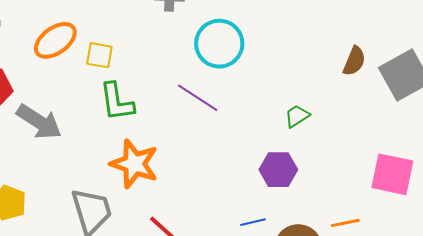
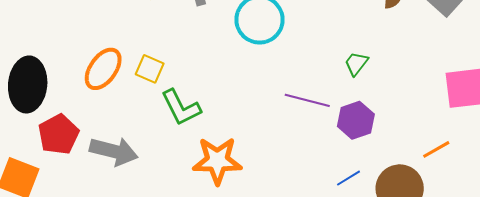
yellow square: (99, 55) -> (150, 69), turned 32
purple line: (198, 98) -> (307, 100), moved

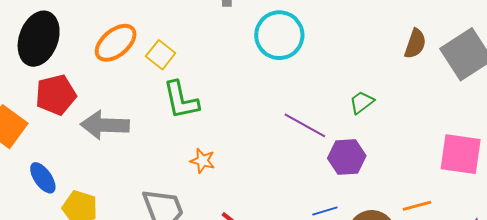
gray arrow: (114, 151) -> (105, 125), turned 153
orange star: (217, 161) -> (203, 161), size x0.5

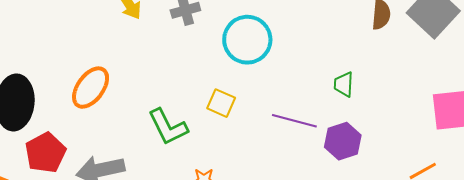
yellow square: (161, 55) -> (221, 103), moved
green trapezoid: (362, 102) -> (344, 84), turned -36

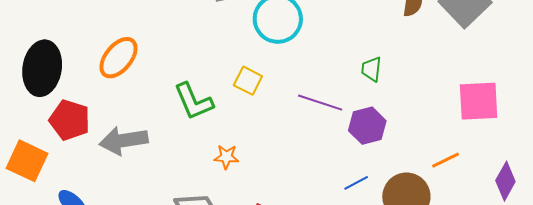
red pentagon: (45, 153) -> (70, 120), turned -30

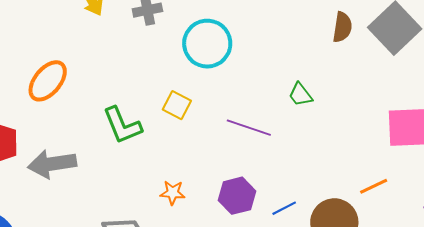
green trapezoid: (371, 69) -> (300, 95), turned -44
purple hexagon: (367, 126) -> (237, 196), moved
orange star: (226, 157) -> (173, 193), moved

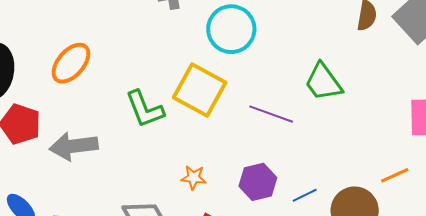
green trapezoid: (300, 95) -> (323, 82), size x1.6
yellow square: (177, 105) -> (200, 90), size x1.8

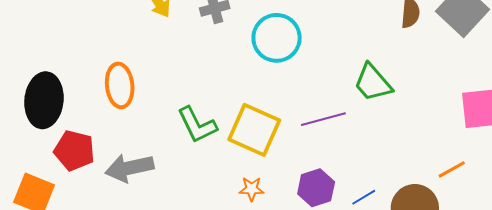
orange ellipse: (71, 63) -> (120, 85), turned -42
yellow square: (200, 90) -> (254, 130), moved
purple line: (271, 114) -> (323, 119), turned -30

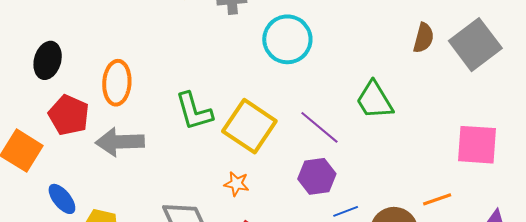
orange ellipse: (120, 85) -> (117, 83), moved
black ellipse: (44, 100) -> (48, 60), size x0.7
purple line: (323, 119) -> (319, 127), turned 45
purple hexagon: (316, 188) -> (317, 176), moved

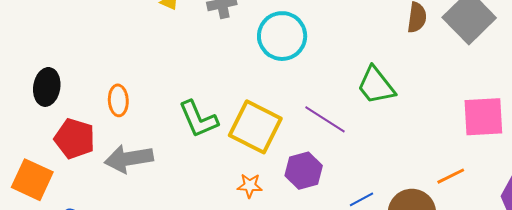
orange ellipse: (117, 83) -> (118, 100), size x0.7
purple hexagon: (317, 176) -> (304, 171), moved

